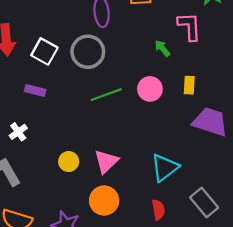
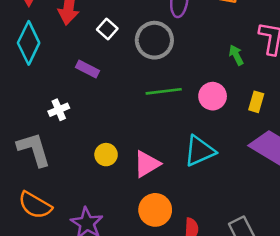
white square: (44, 51) -> (107, 29), size x0.7
cyan triangle: (165, 168) -> (200, 151), moved
orange circle: (104, 201) -> (155, 210), moved

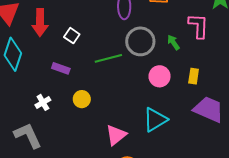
gray circle: (154, 40) -> (140, 41), moved
green line: (164, 91) -> (108, 58), moved
yellow circle: (106, 155) -> (82, 99), moved

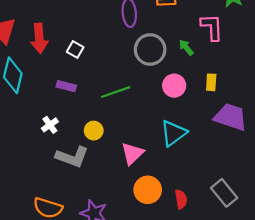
green line: (108, 58) -> (116, 92), moved
yellow circle: (82, 99) -> (94, 131), moved
gray L-shape: (28, 135) -> (72, 157), moved, turned 140

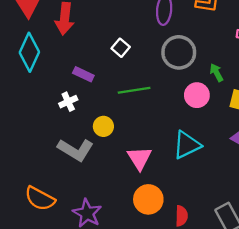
green arrow: (186, 47) -> (216, 73), moved
white square: (75, 50) -> (121, 48), moved
white cross: (50, 125) -> (68, 102), moved
pink triangle: (132, 154) -> (139, 158), turned -30

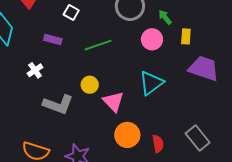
white square: (121, 48) -> (71, 13), moved
white cross: (68, 102) -> (35, 70), moved
yellow circle: (103, 126) -> (90, 85), moved

